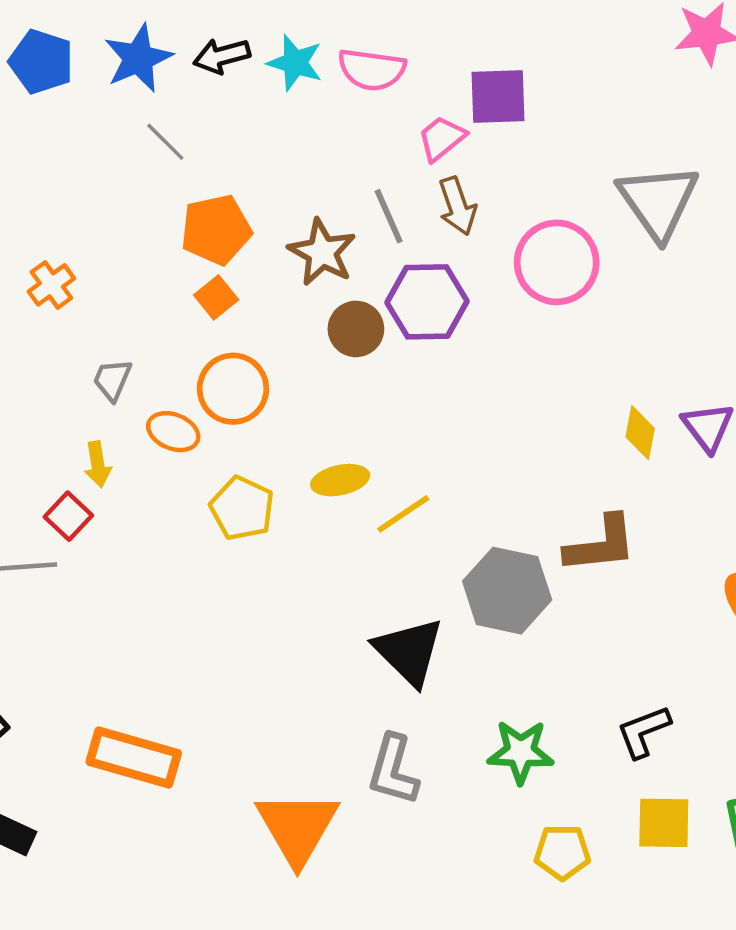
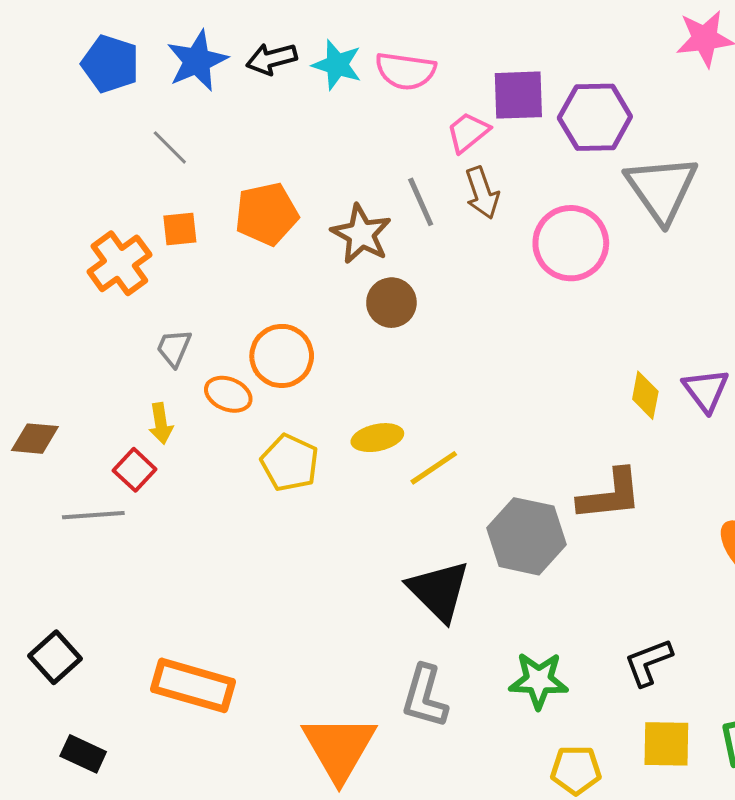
gray line: (165, 142) -> (170, 147), moved
orange cross: (51, 285) -> (119, 263), size x1.5
orange square: (216, 297) -> (180, 229), moved, turned 33
purple hexagon: (427, 302) -> (595, 117), moved

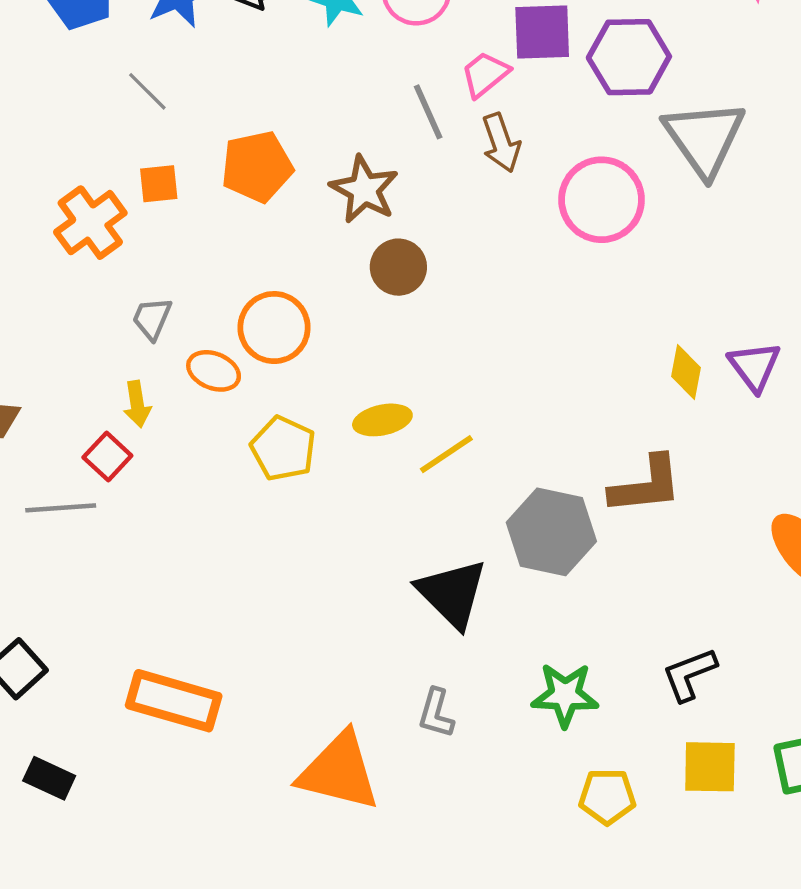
gray line: (421, 202) -> (428, 112), moved
gray L-shape: (425, 696) -> (436, 713), size x0.7
orange triangle: (339, 748) -> (339, 771), turned -46

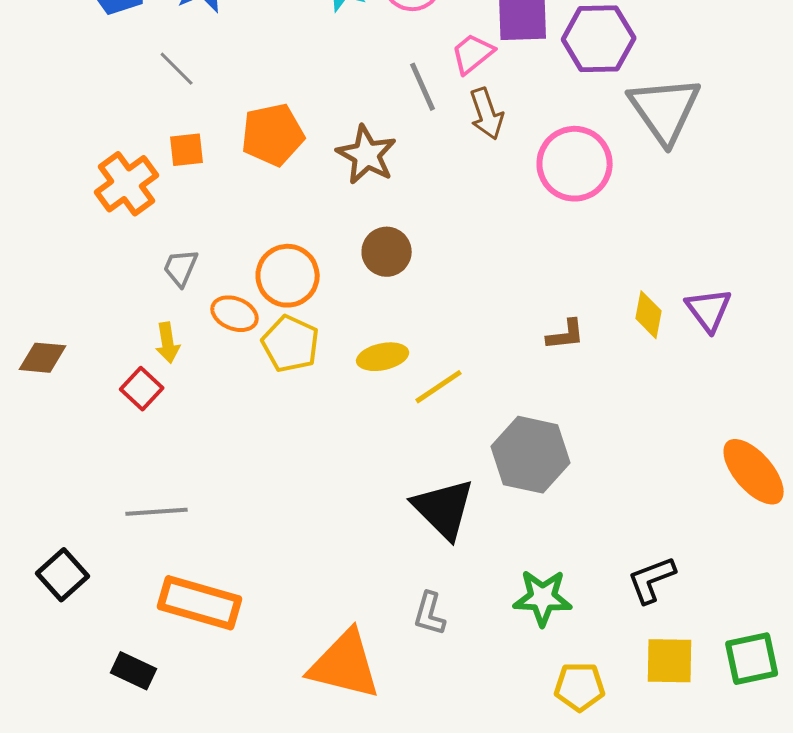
brown circle: (398, 267) -> (387, 252), moved
yellow pentagon: (283, 448) -> (291, 344), moved
brown L-shape: (646, 485) -> (566, 335), moved, size x0.6
gray line: (61, 508) -> (157, 512), moved
black rectangle: (49, 778) -> (134, 671), moved

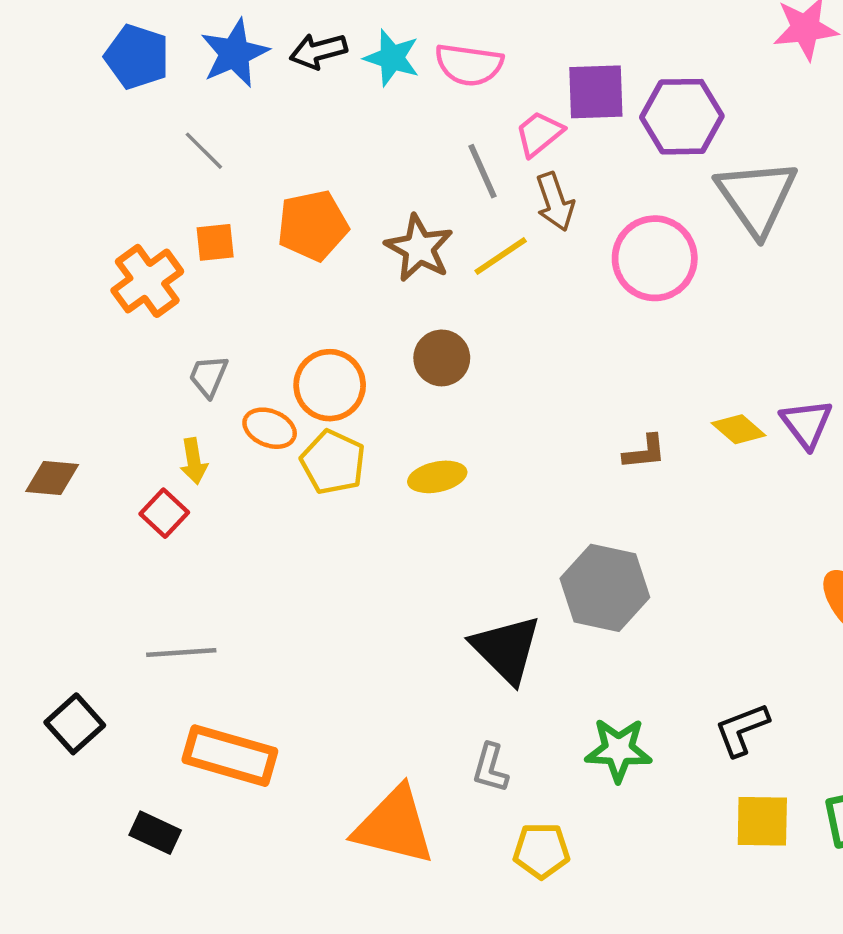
yellow diamond: (649, 315) -> (739, 429), turned -60
yellow line: (439, 387) -> (501, 256), moved
yellow pentagon: (580, 687) -> (541, 851), moved

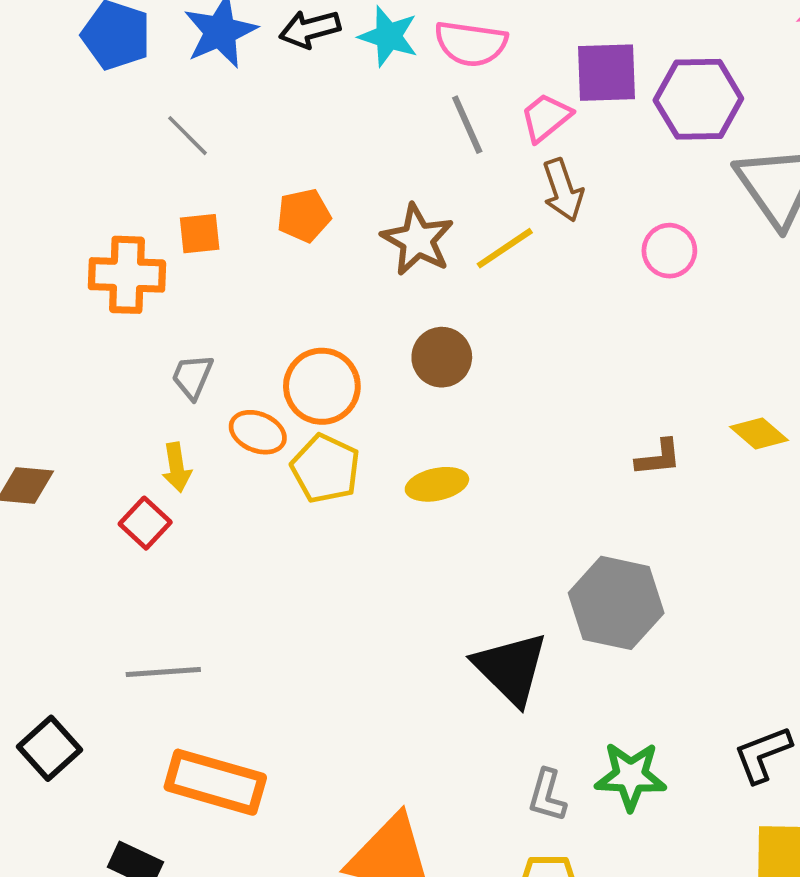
gray line: (483, 171) -> (467, 125), moved
orange pentagon: (313, 225) -> (304, 215), size x0.7
pink circle: (655, 258) -> (669, 251), size x0.6
orange cross: (147, 281) -> (127, 275), turned 38
gray L-shape: (490, 768) -> (547, 795), moved

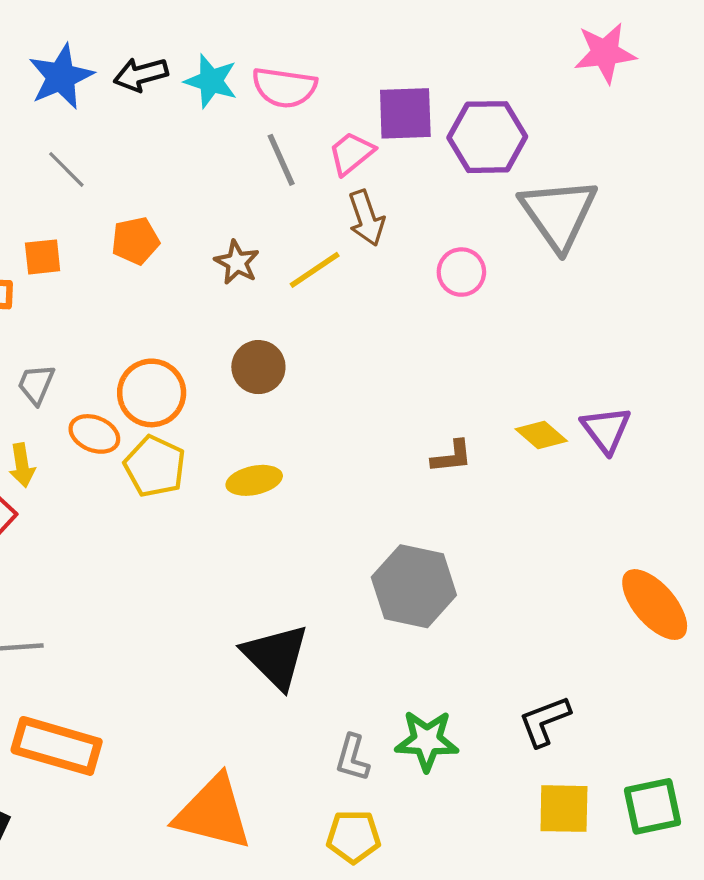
gray line: (188, 136) -> (66, 169), moved
brown star: (418, 240) -> (237, 262), size x0.7
black triangle: (511, 668) -> (276, 656), moved

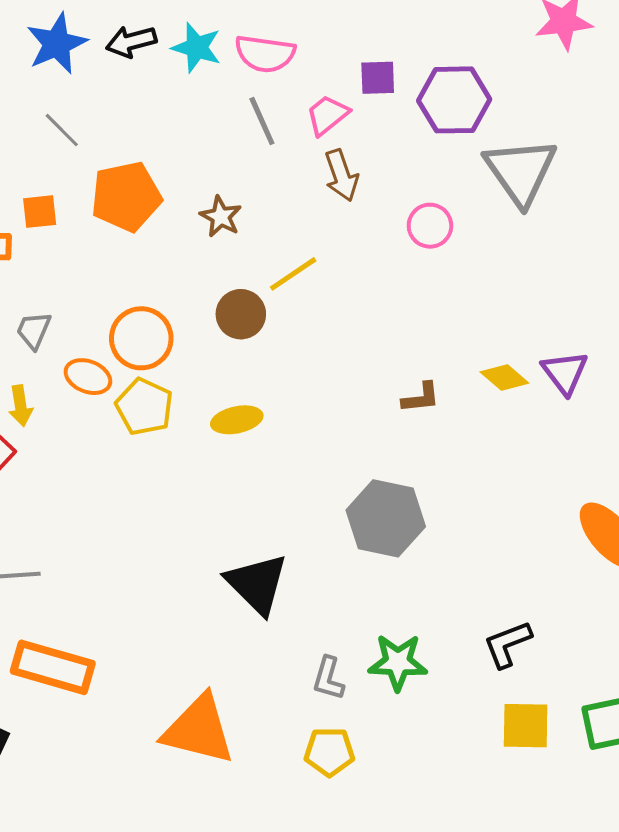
purple square: (405, 113) -> (378, 78), size x0.7
orange pentagon: (135, 241) -> (126, 196), size x1.6
yellow line: (315, 270) -> (293, 274), moved

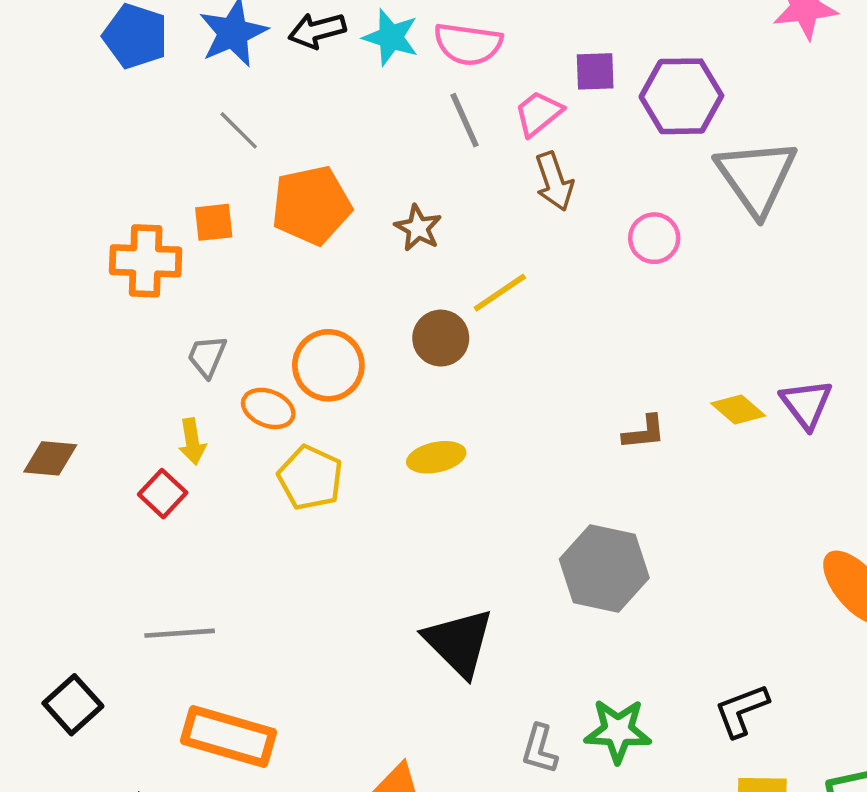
yellow pentagon: (144, 407) -> (310, 478), moved

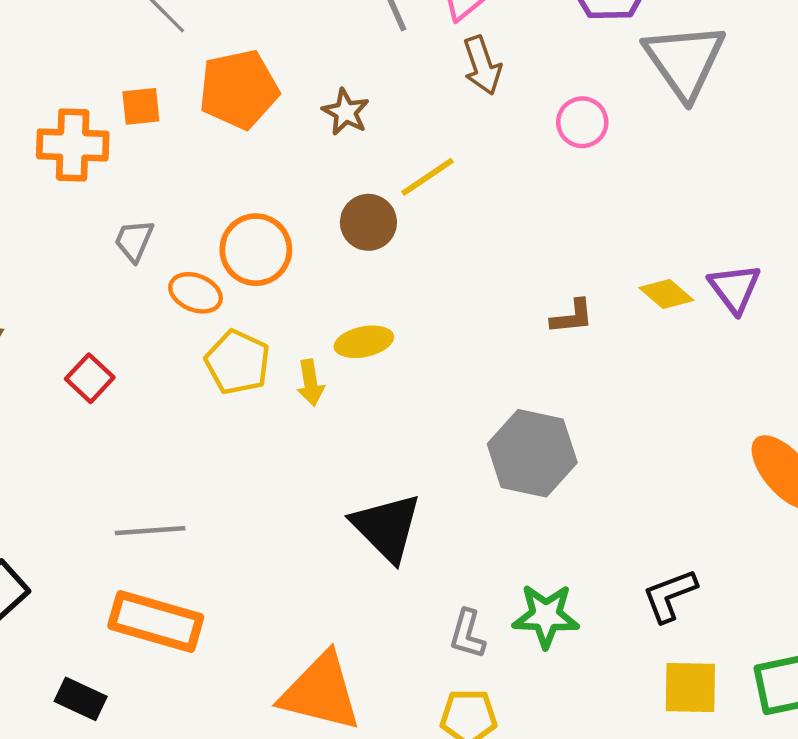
yellow arrow: (192, 441) -> (310, 383), moved
gray line: (180, 633) -> (150, 531), moved

